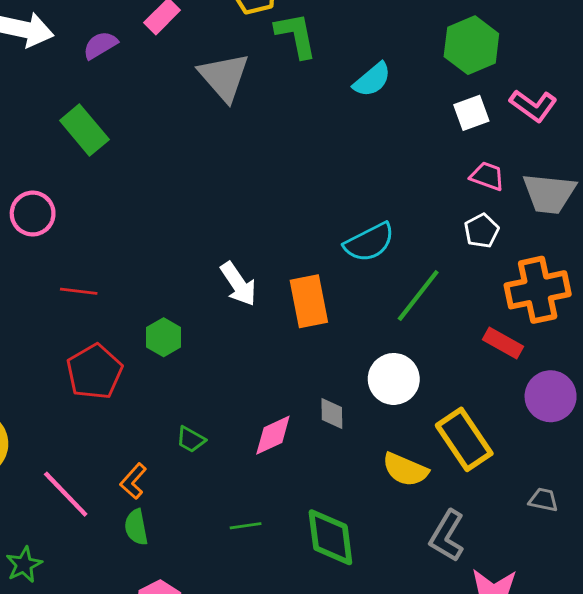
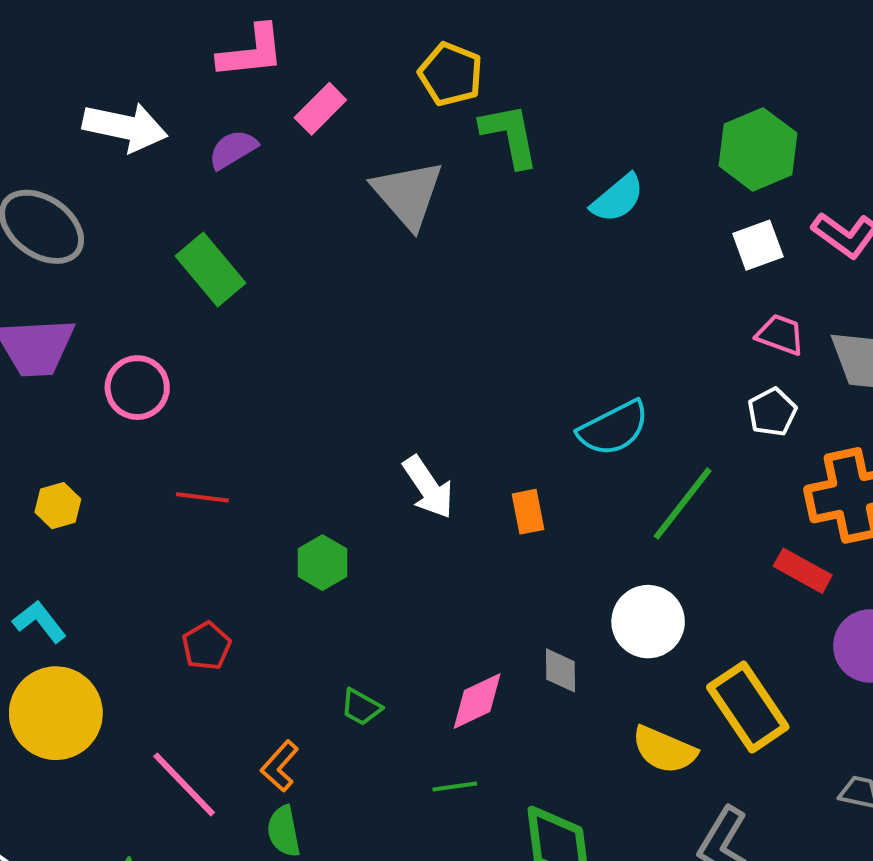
orange rectangle: (309, 301) -> (528, 512), size x0.6
red pentagon: (94, 372) -> (206, 646), moved, size x0.6
green line: (246, 526) -> (455, 786), moved

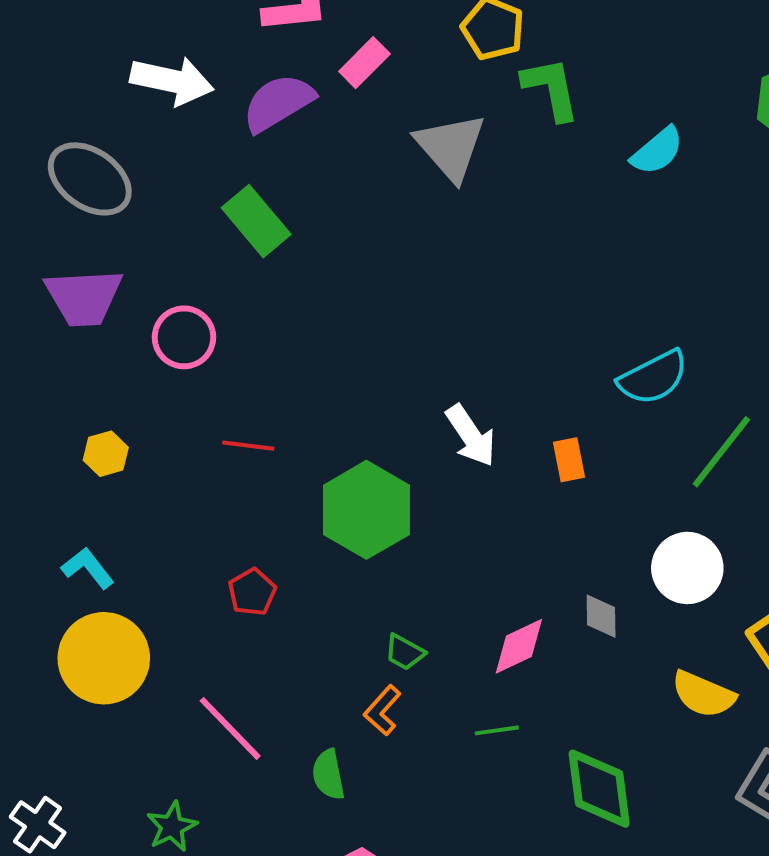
purple semicircle: (233, 149) -> (278, 103), size x1.5
green hexagon: (322, 563) -> (366, 510), size x1.8
orange L-shape: (280, 766) -> (383, 710), moved

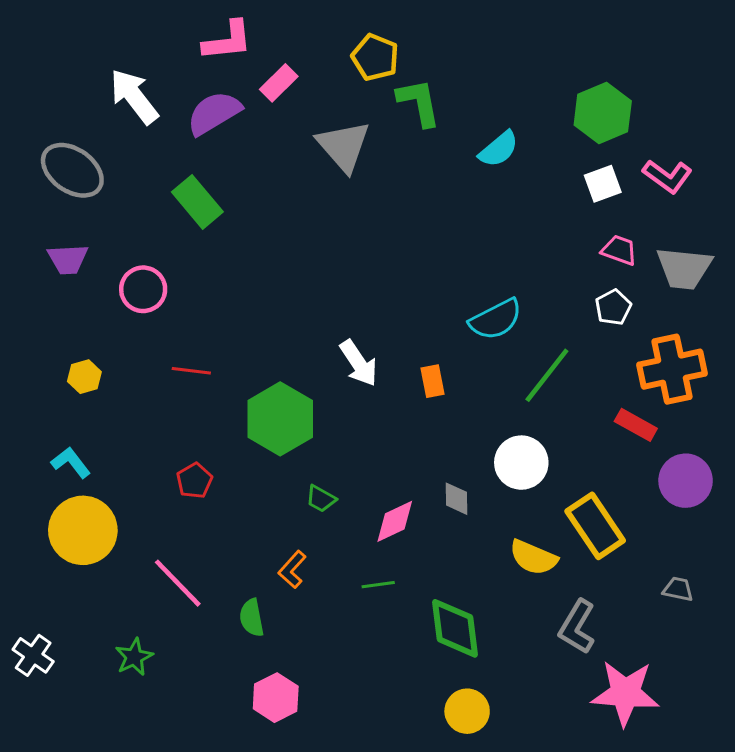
white arrow: (172, 81) -> (134, 96), turned -140
purple trapezoid: (84, 297) -> (68, 259), size x0.7
green trapezoid: (405, 652) -> (321, 499), moved

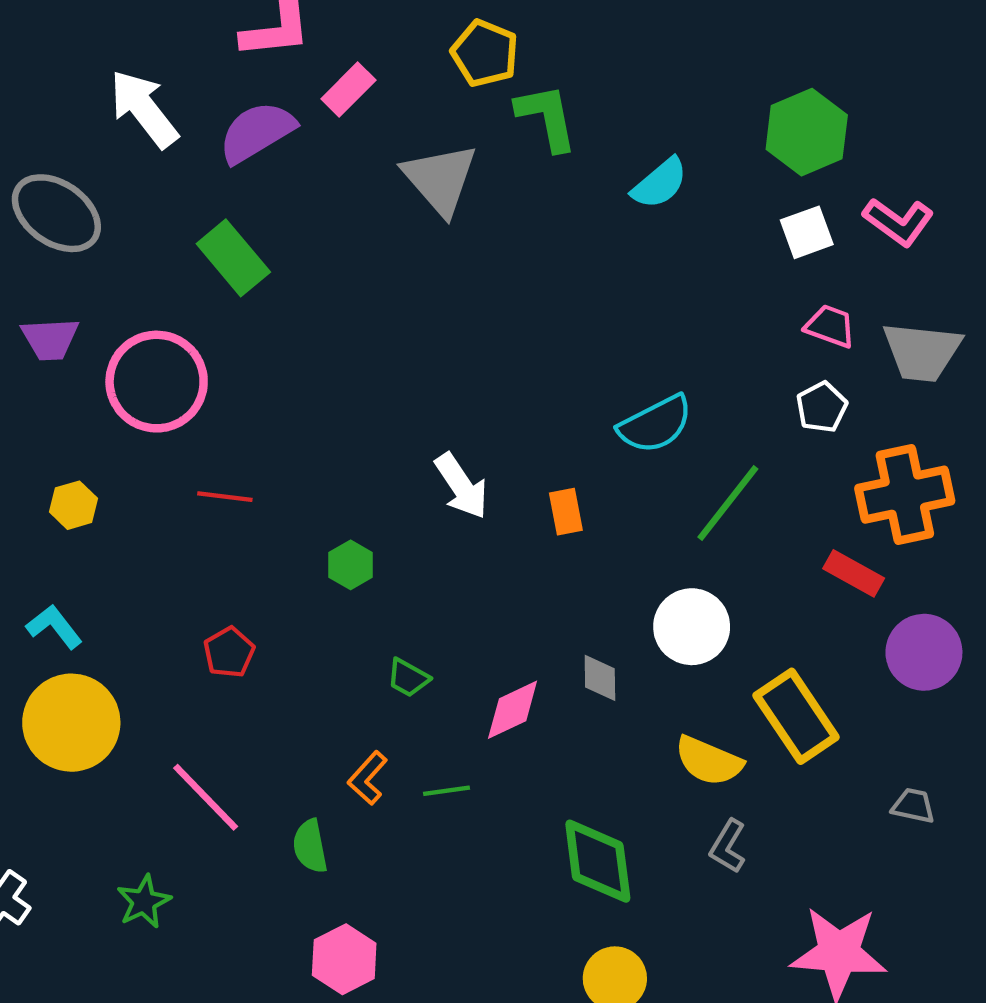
pink circle: (143, 289) -> (157, 382), size x1.5
green hexagon: (280, 419) -> (351, 565), size x0.5
green line: (378, 585) -> (446, 791), moved
gray L-shape: (577, 627) -> (728, 846), moved, size x0.7

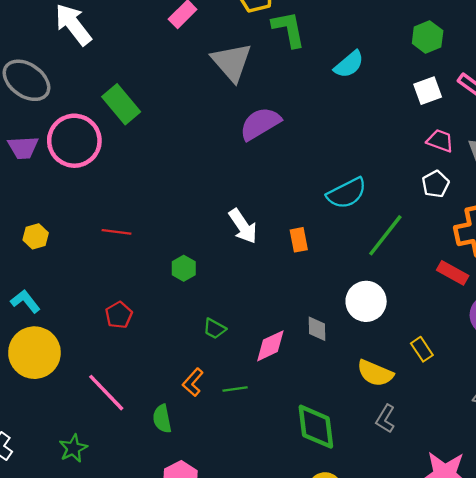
purple semicircle: (257, 132) -> (260, 124), moved
green hexagon: (807, 132) -> (428, 37), size x0.7
pink circle: (157, 382) -> (74, 141), moved
yellow rectangle: (796, 716) -> (422, 349), size x0.5

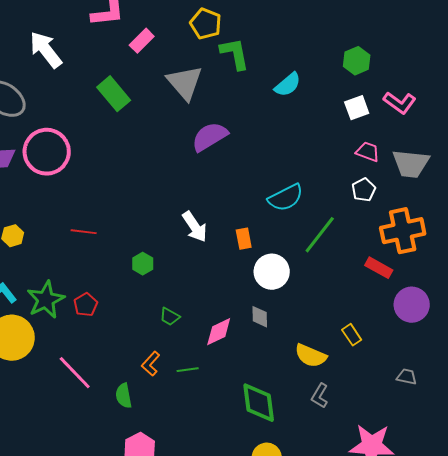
green rectangle: (121, 104) -> (114, 94), moved
white circle: (366, 301) -> (272, 272), moved
green star: (73, 448) -> (46, 300), moved, size x1.5

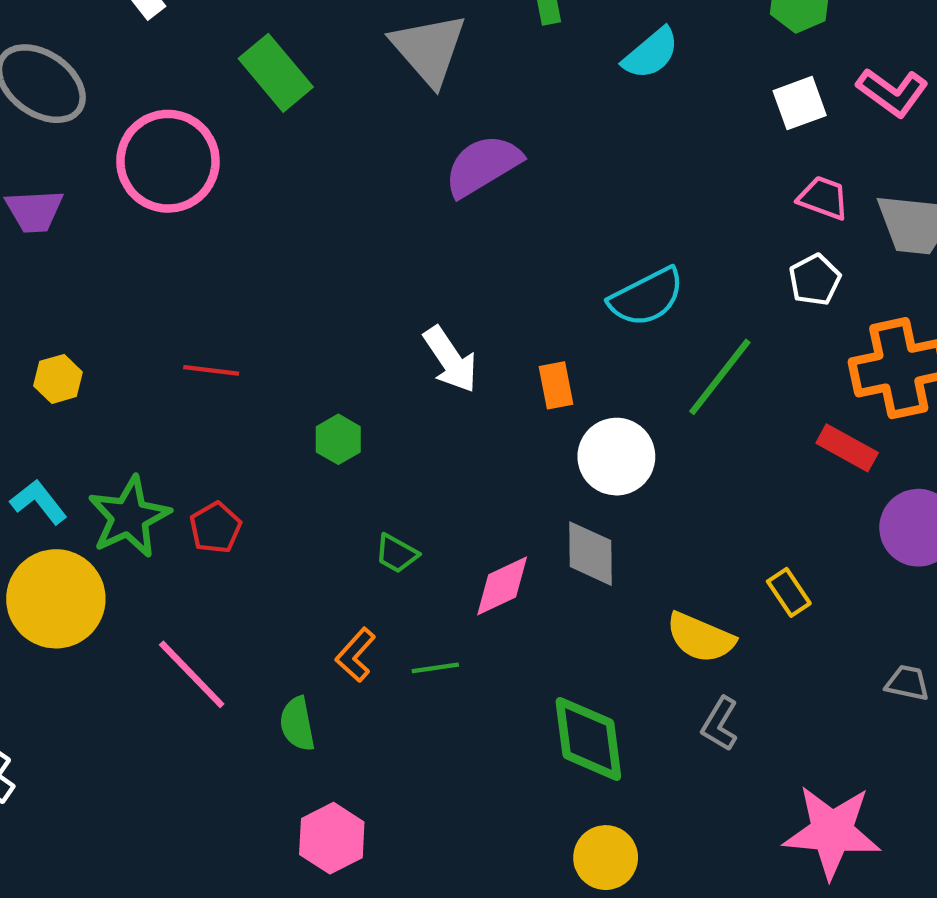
pink circle: (47, 152) -> (168, 161), moved
gray diamond: (260, 317) -> (591, 554), size x1.4

